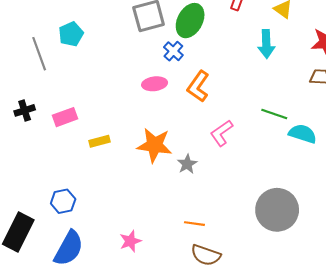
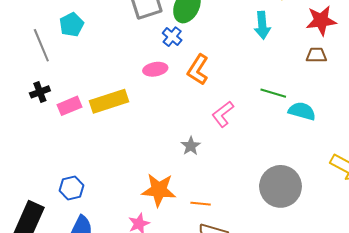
black cross: (25, 110) -> (40, 92), moved
yellow rectangle: (99, 141) -> (109, 101), moved, size x1.8
orange star: (154, 145) -> (159, 190), moved

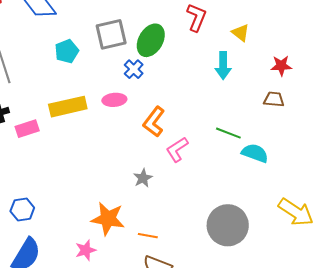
red star: (321, 21) -> (281, 66), size x0.7
cyan pentagon: (72, 25) -> (67, 51), moved
orange L-shape: (198, 70) -> (154, 122), moved
yellow rectangle: (109, 101) -> (68, 107), moved

